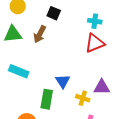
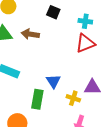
black square: (54, 13) -> (53, 12), moved
brown arrow: (40, 34) -> (30, 34), turned 72

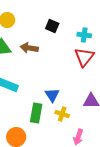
red triangle: (85, 43) -> (84, 57), turned -30
yellow cross: (73, 98) -> (62, 114), moved

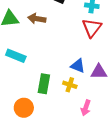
blue triangle: (52, 95) -> (78, 66), moved, turned -35

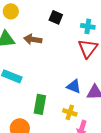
yellow cross: (70, 85) -> (70, 112), moved

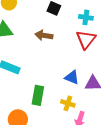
brown arrow: (33, 39) -> (44, 35), moved

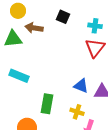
brown arrow: (44, 35) -> (34, 28), moved

